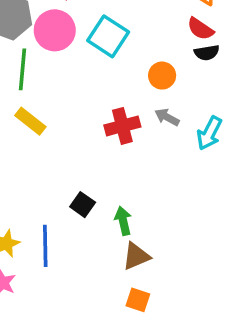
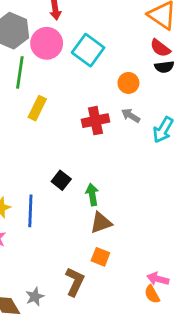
yellow rectangle: (30, 121) -> (37, 108), moved, turned 75

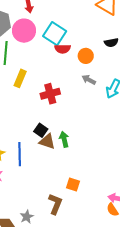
red semicircle: (160, 48) -> (63, 49), moved, turned -35
red cross: (95, 121) -> (50, 94), moved
brown triangle: (101, 223) -> (47, 141), moved, turned 42

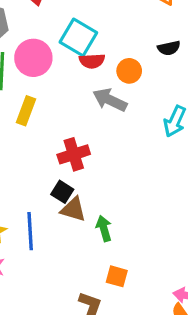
pink circle: (24, 31) -> (33, 58), moved
gray arrow: (89, 80) -> (110, 100), moved, size x1.5
red cross: (50, 94) -> (74, 154), moved
green arrow: (64, 139) -> (104, 228), moved

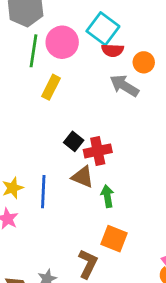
red cross: (74, 154) -> (98, 151), moved
black square: (62, 192) -> (74, 141), moved
orange square: (117, 276) -> (114, 239), size x1.4

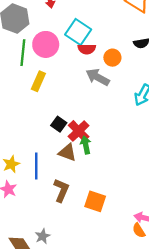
red cross: (98, 151) -> (79, 131), turned -30
green arrow: (107, 196) -> (86, 145), moved
brown L-shape: (88, 264) -> (61, 190), moved

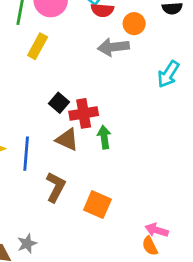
gray arrow: (98, 77) -> (113, 47), turned -40
red cross: (79, 131) -> (84, 113), turned 30
green arrow: (86, 145) -> (104, 137), moved

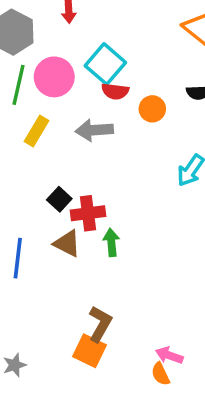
gray arrow: (113, 47) -> (94, 130), moved
brown L-shape: (56, 187) -> (100, 324), moved
orange square: (97, 205) -> (89, 351), moved

